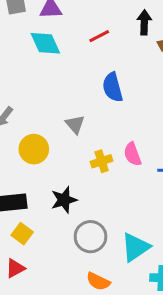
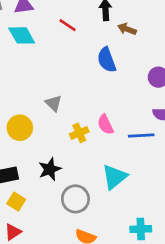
red line: (99, 36) -> (68, 25), turned 66
blue semicircle: (113, 87) -> (107, 60), moved
cyan triangle: (135, 247) -> (114, 177), moved

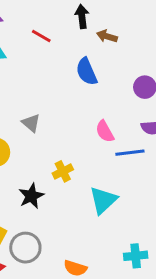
pink semicircle: (105, 124) -> (105, 131), moved
yellow cross: (79, 133) -> (63, 171), moved
gray circle: (75, 199) -> (25, 248), moved

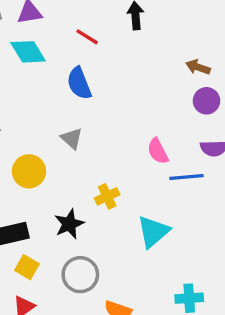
brown arrow: (107, 36) -> (198, 67), moved
blue semicircle: (87, 72) -> (79, 83), moved
gray circle: (25, 248) -> (80, 275), moved

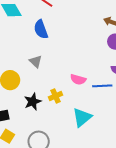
pink semicircle: (158, 151) -> (78, 79), moved, turned -49
black star: (69, 224) -> (33, 102), moved

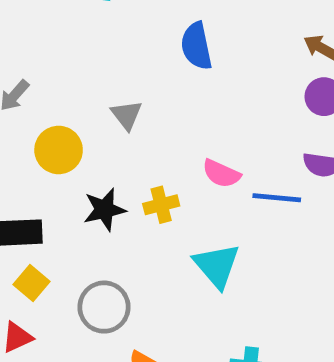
blue semicircle: (41, 29) -> (196, 46), moved
cyan triangle: (82, 117) -> (217, 266), turned -40

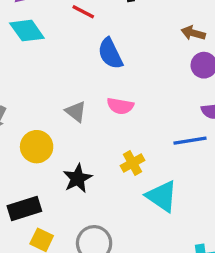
pink semicircle: (221, 174) -> (120, 106), moved
yellow cross: (161, 205) -> (133, 163), moved

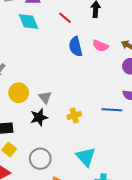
pink semicircle: (120, 106) -> (100, 46), moved
gray triangle: (76, 112) -> (45, 97), moved
cyan triangle: (162, 196) -> (86, 157), moved

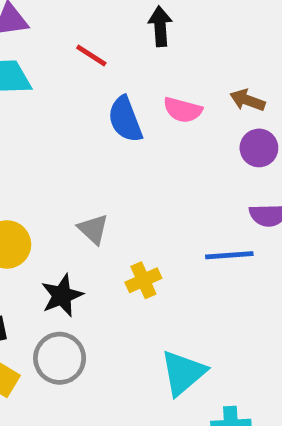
gray triangle: (45, 97) -> (93, 229), moved
cyan triangle: (86, 157) -> (183, 373), turned 40
gray circle: (40, 159) -> (60, 358), moved

